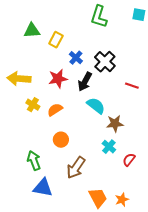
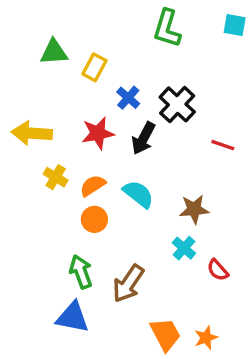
cyan semicircle: (96, 106) -> (138, 194), moved
orange circle: (61, 140) -> (94, 219), moved
red semicircle: (129, 160) -> (218, 270), turned -80
green arrow: (34, 161) -> (81, 272), moved

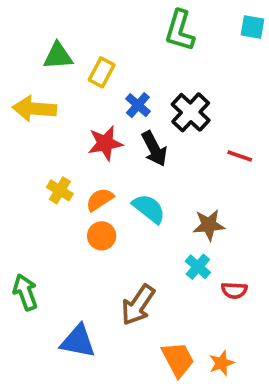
yellow arrow: (32, 133) -> (34, 109), moved
black arrow: (143, 138) -> (154, 149), turned -56
red semicircle: (218, 270) -> (234, 290), turned -45
green arrow: (81, 272) -> (25, 292), moved

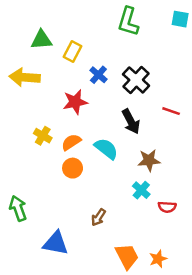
black arrow: (154, 149) -> (131, 121), moved
brown arrow: (138, 305) -> (98, 217), size x0.6

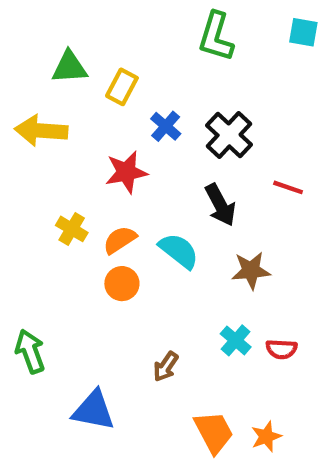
cyan cross: (141, 190) -> (236, 340), moved

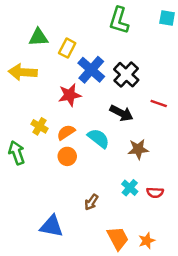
blue cross: (166, 126) -> (91, 70), size x1.6
black arrow: (220, 205) -> (121, 113), turned -35
green arrow: (30, 351) -> (17, 153), moved

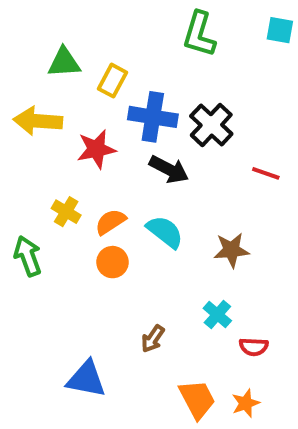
blue cross: (91, 70) -> (153, 117), turned -32
red star: (70, 95) -> (96, 149), moved
black arrow: (121, 113) -> (169, 169), moved
red semicircle: (155, 192) -> (254, 347), moved

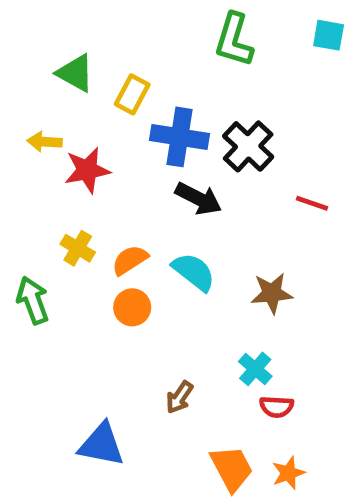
green triangle: (64, 62) -> (75, 73), turned 33
yellow arrow: (38, 121) -> (45, 142), size x0.6
red star: (96, 149) -> (87, 170), moved
red semicircle: (254, 347) -> (277, 407), moved

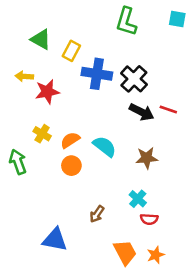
black arrow: (198, 198) -> (142, 112), moved

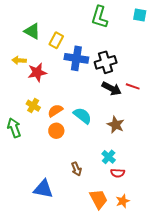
black cross: (134, 79) -> (106, 62), turned 30
brown star: (147, 158) -> (116, 125), turned 30
brown arrow: (97, 214) -> (76, 169), turned -56

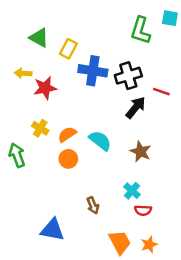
green L-shape: (100, 17) -> (141, 30), moved
red line: (133, 86) -> (161, 92), moved
black arrow: (112, 88) -> (136, 107), turned -78

